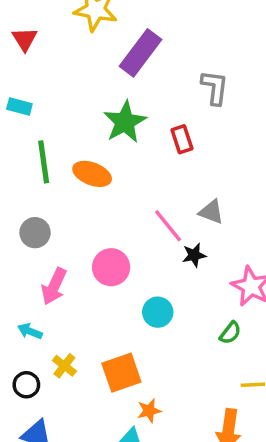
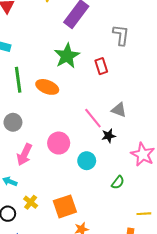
cyan circle: (158, 312) -> (87, 161), moved
green semicircle: (230, 333) -> (118, 183), moved

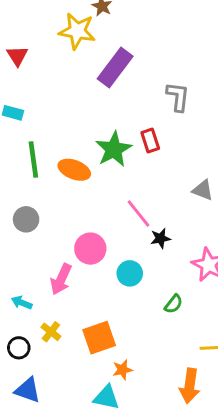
green star: (67, 56) -> (114, 149), moved
gray triangle: (119, 110) -> (203, 190), moved
pink arrow: (24, 154) -> (61, 279), moved

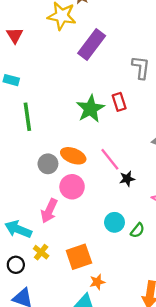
orange ellipse: (74, 170) -> (73, 156), moved
gray circle: (26, 219) -> (48, 164), moved
cyan circle: (130, 273) -> (114, 222), moved
cyan arrow: (22, 303) -> (18, 229), size x1.6

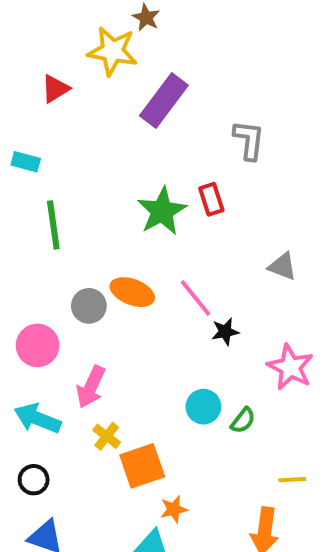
red triangle: (15, 35) -> (55, 89), moved, turned 30
pink circle: (72, 187) -> (38, 345), moved
yellow cross: (41, 252) -> (107, 436), moved

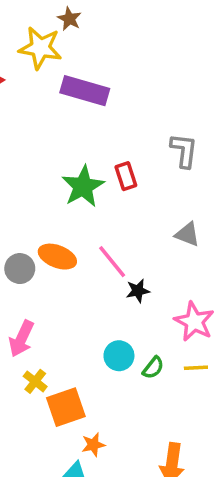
purple rectangle: (164, 101) -> (85, 91), turned 69
gray L-shape: (249, 140) -> (184, 151), moved
yellow line: (292, 480) -> (196, 368), moved

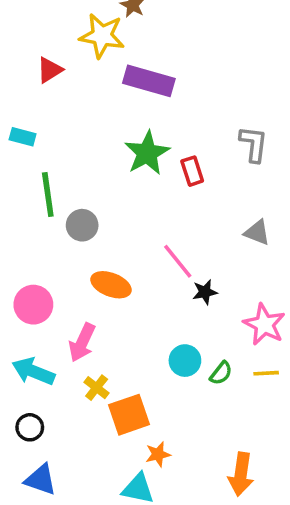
green star: (83, 186) -> (147, 153), moved
orange ellipse: (57, 257) -> (111, 285), moved
gray circle: (20, 269) -> (82, 225), moved

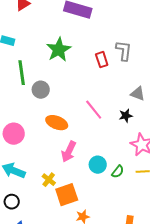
gray L-shape: (254, 144) -> (124, 51), moved
green star: (147, 153) -> (59, 50), moved
black star: (205, 292) -> (126, 116), moved
pink arrow: (82, 342) -> (69, 152), moved

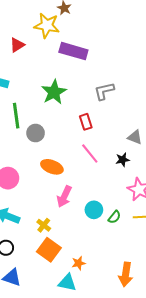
gray L-shape: (124, 51) -> (104, 91), moved, turned -110
red rectangle: (102, 60) -> (86, 122), moved
orange square: (67, 195) -> (49, 250), moved, turned -35

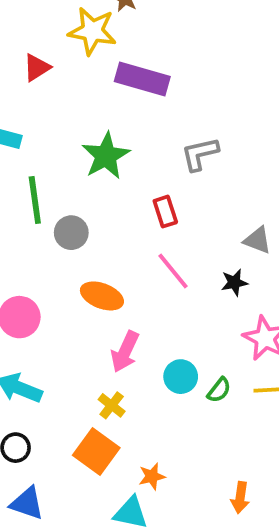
yellow cross: (44, 225) -> (112, 405), moved
orange arrow: (126, 274) -> (240, 498), size x0.7

